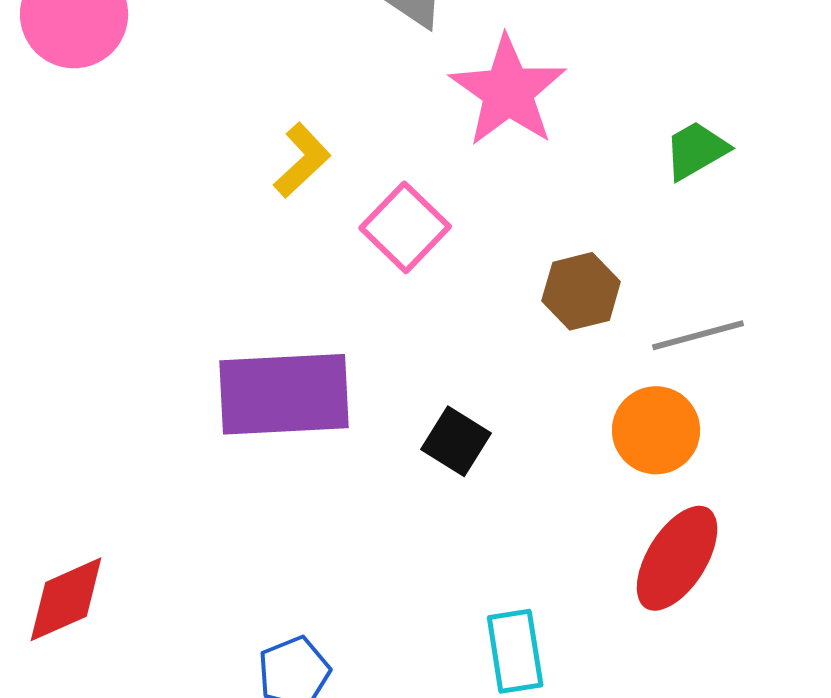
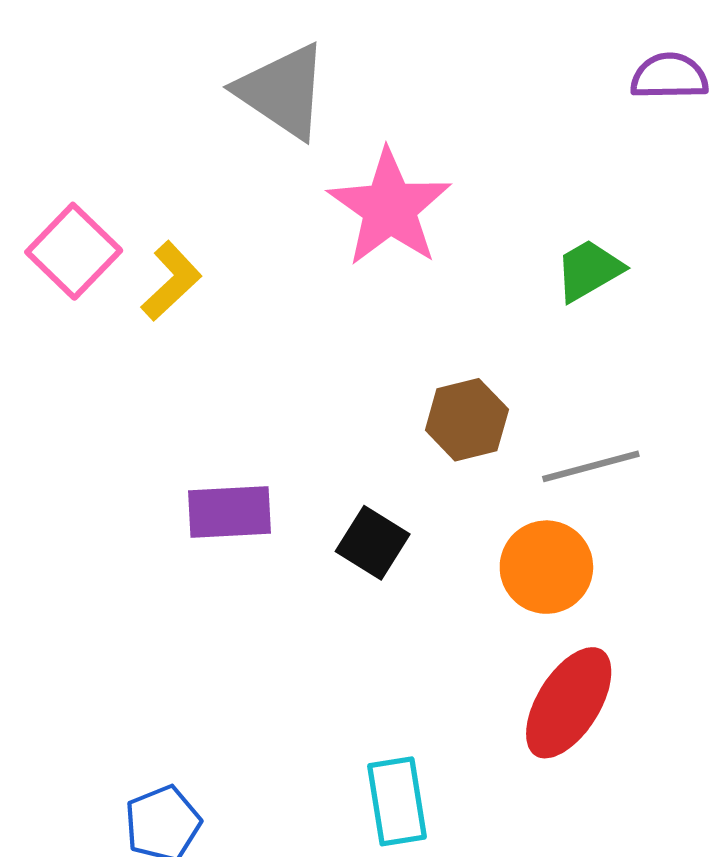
pink square: (405, 227) -> (74, 251), moved
purple rectangle: (284, 394) -> (229, 512), moved, size x0.6
black square: (456, 441) -> (373, 543), moved

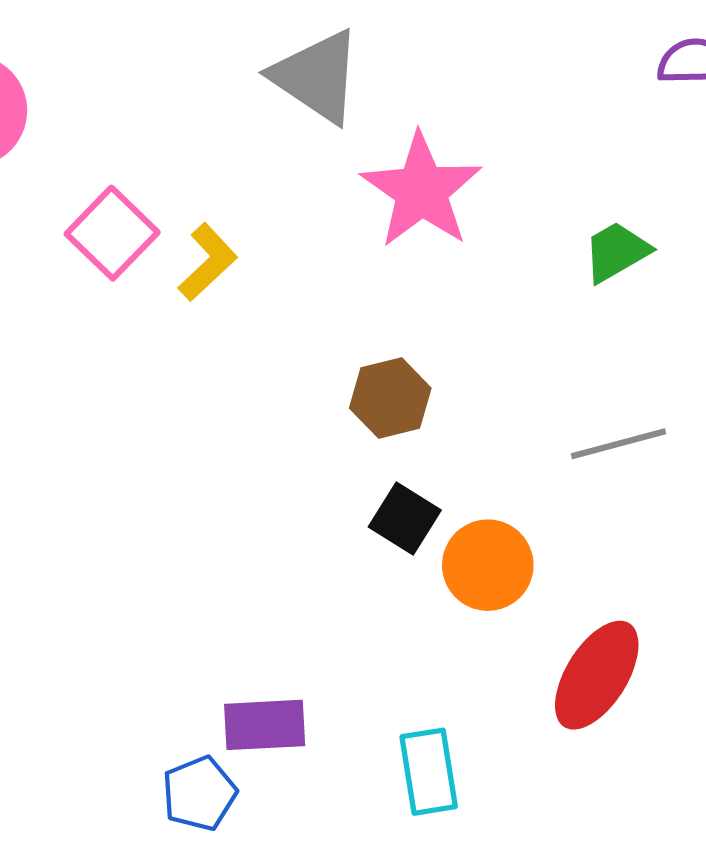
brown hexagon: (467, 420) -> (390, 398), moved
purple rectangle: (229, 512) -> (265, 725), moved
orange circle: (546, 567) -> (488, 565), moved

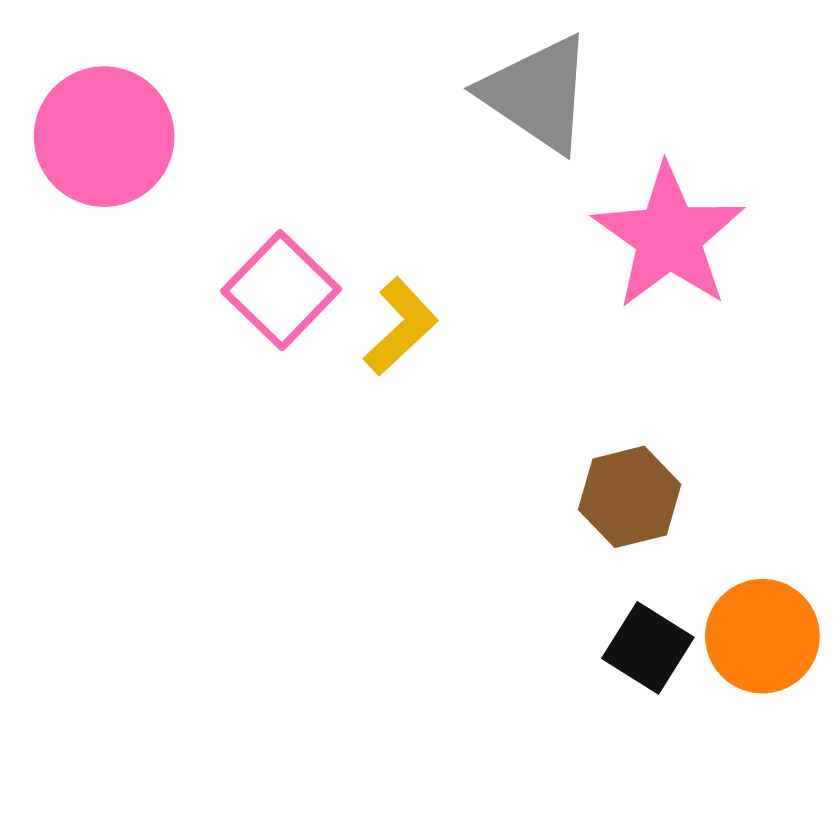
orange circle: (488, 565) -> (762, 636), moved

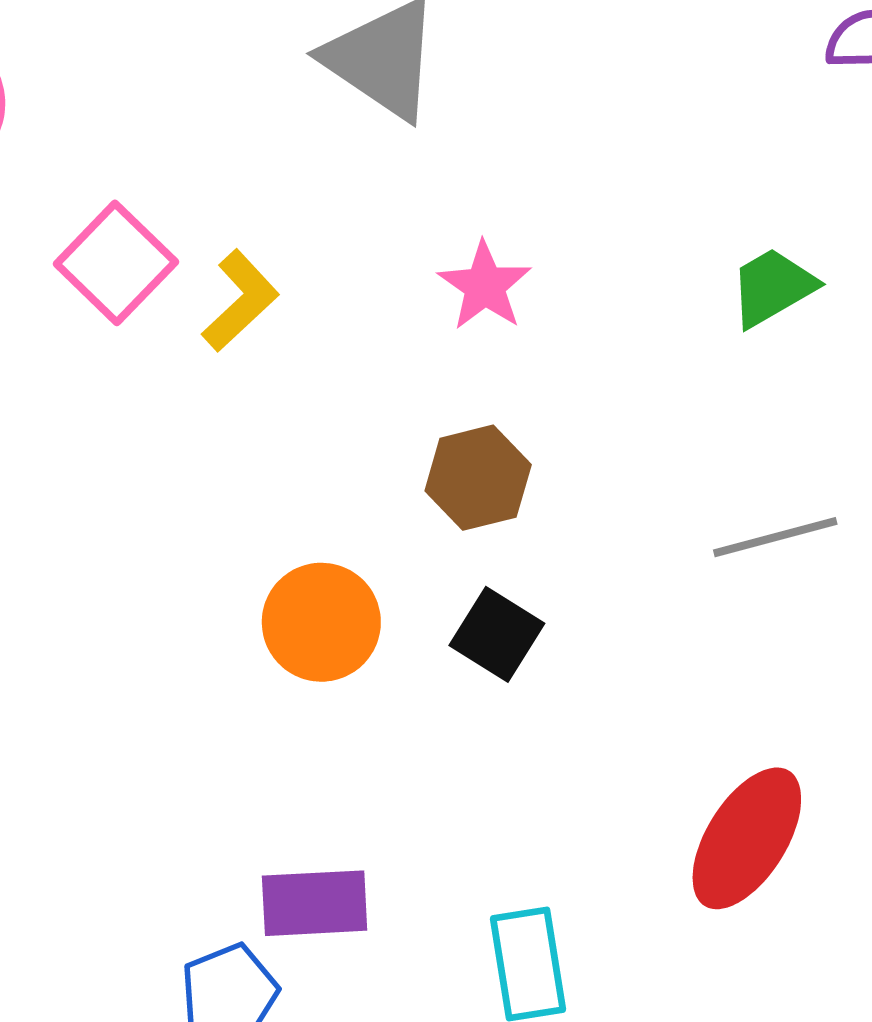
pink star: (669, 237) -> (485, 286), moved, size x0.6
orange circle: (762, 636) -> (321, 622), moved

